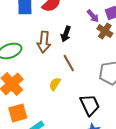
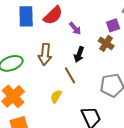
purple arrow: (93, 16) -> (75, 28), moved
black arrow: (66, 34) -> (79, 54), moved

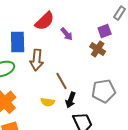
blue rectangle: (26, 16) -> (18, 42), moved
black arrow: (79, 54) -> (71, 100), moved
yellow semicircle: (56, 96) -> (48, 102), turned -112

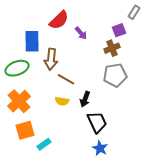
brown cross: (98, 49) -> (112, 48), turned 35
brown line: (62, 81) -> (66, 79), moved, turned -30
gray pentagon: (104, 91) -> (115, 75), moved

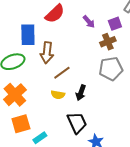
purple arrow: (81, 33) -> (89, 22), moved
brown line: (66, 79) -> (62, 73), turned -66
black trapezoid: (97, 122) -> (77, 123), moved

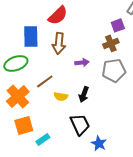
purple arrow: (89, 22) -> (82, 62), moved, turned -56
brown arrow: (47, 53) -> (59, 43), moved
brown line: (62, 73) -> (45, 81), moved

